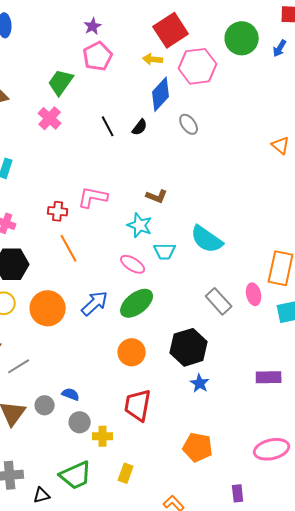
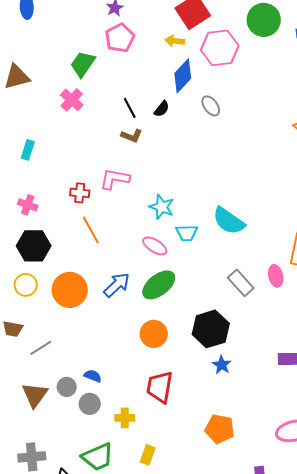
brown L-shape: (157, 196) -> (132, 136), moved
gray circle: (80, 422) -> (90, 404), moved

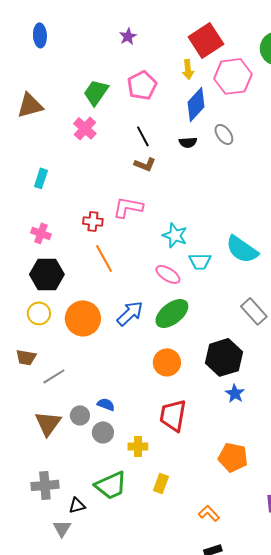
pink pentagon: (120, 38) -> (142, 85), moved
yellow arrow: (175, 41) -> (188, 69), turned -102
black semicircle: (162, 109) -> (188, 142), moved, turned 48

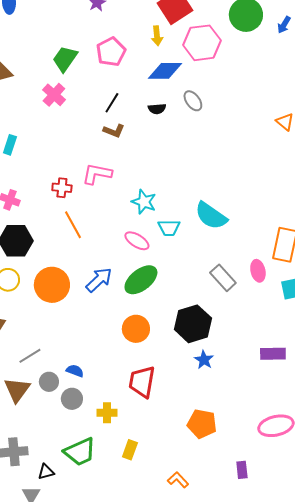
blue diamond: (196, 104) -> (165, 71), turned 48
black line: (143, 136) -> (112, 103), turned 60
gray line: (54, 376) -> (30, 356), moved

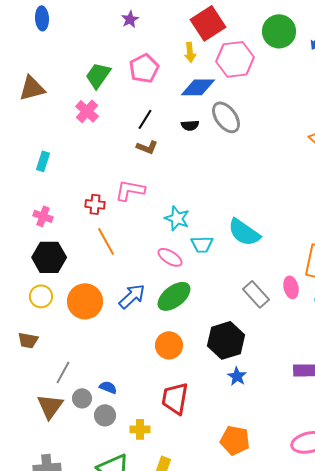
gray ellipse: (193, 101) -> (226, 117), size x1.5
gray line: (30, 356) -> (63, 372), turned -30

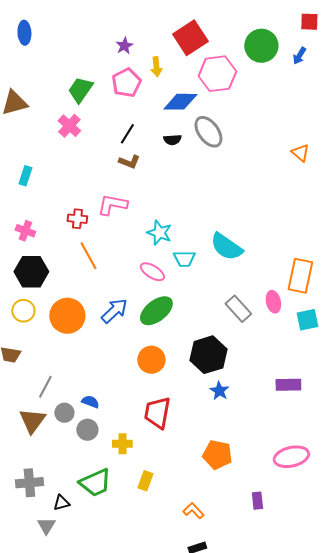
purple star: (130, 19) -> (124, 46), moved
yellow arrow: (190, 52) -> (156, 67), moved

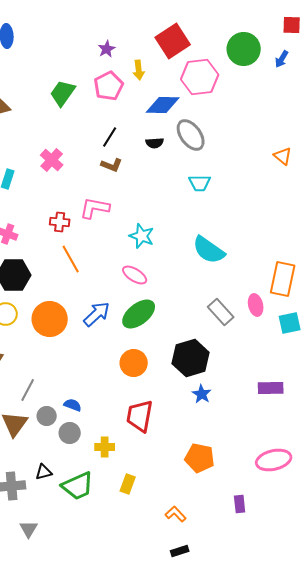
pink cross: (69, 126) -> (52, 160), moved
cyan trapezoid: (184, 259) -> (200, 183), moved
black triangle: (61, 503) -> (44, 472), moved

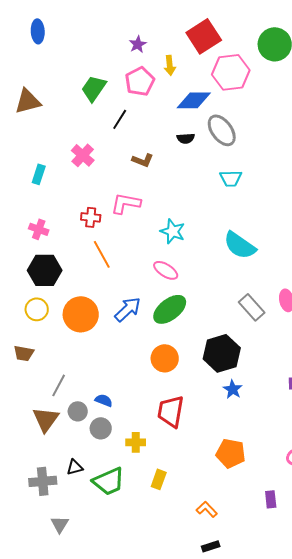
black line: (110, 137) -> (120, 119), moved

